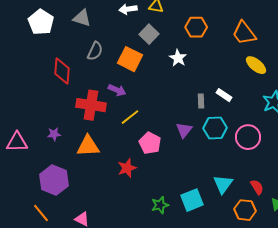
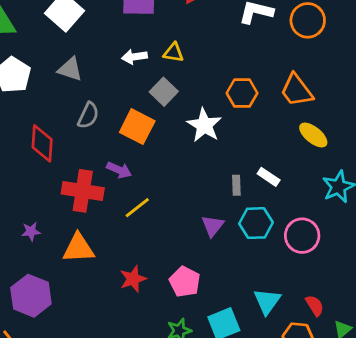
orange hexagon: (196, 27) -> (242, 93), moved
white star: (178, 58) -> (204, 125), size x1.4
pink pentagon: (150, 143) -> (185, 282), moved

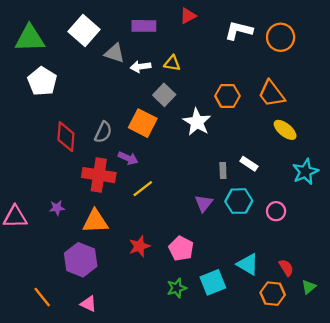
gray triangle: (70, 69) -> (115, 53), moved
gray semicircle: (88, 115) -> (103, 132), moved
pink circle: (302, 236) -> (276, 211), size x0.7
purple hexagon: (31, 296) -> (81, 260), moved
cyan triangle: (267, 301) -> (248, 264), turned -35

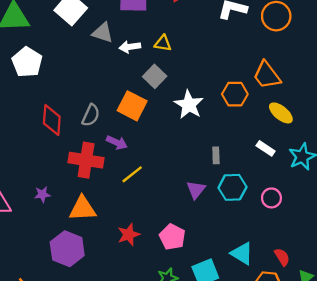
orange hexagon: (227, 96) -> (235, 94), moved
white rectangle: (249, 164) -> (266, 148), moved

